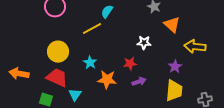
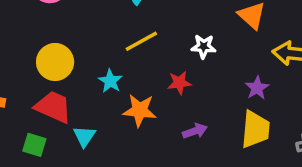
yellow line: (92, 29) -> (141, 41), moved
purple arrow: (139, 82) -> (195, 131), moved

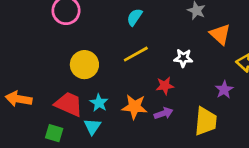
yellow circle: (55, 62) -> (84, 65), moved
cyan star: (110, 81) -> (99, 103), moved
yellow trapezoid: (255, 129) -> (206, 121), moved
purple arrow: (195, 131) -> (164, 113), moved

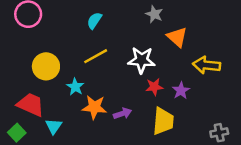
white star: (183, 58) -> (142, 60), size x1.5
red star: (165, 86) -> (154, 87), moved
cyan star: (99, 103) -> (75, 87), moved
green square: (54, 133) -> (17, 133), turned 30

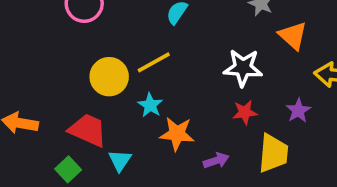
yellow line: (96, 56) -> (154, 62), moved
red star: (154, 87) -> (245, 112), moved
purple arrow: (122, 114) -> (216, 160), moved

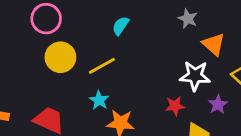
white star: (243, 68) -> (195, 76), moved
yellow circle: (109, 77) -> (60, 57), moved

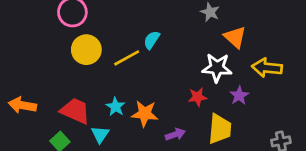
cyan semicircle: (121, 26) -> (152, 40), moved
cyan star: (99, 100) -> (115, 107), moved

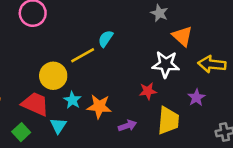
yellow circle: (86, 50) -> (53, 76), moved
purple star: (239, 96) -> (196, 97), moved

